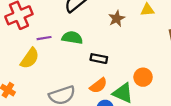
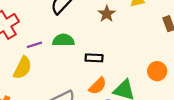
orange circle: (143, 77) -> (157, 71), moved

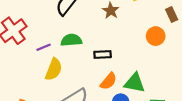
yellow semicircle: (23, 68) -> (54, 69), moved
orange circle: (157, 71) -> (156, 36), moved

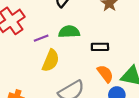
orange semicircle: (109, 81) -> (105, 74), turned -78

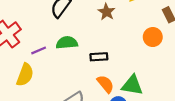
yellow semicircle: (51, 61) -> (25, 75), moved

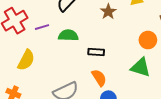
purple line: (39, 50) -> (42, 27), moved
green triangle: (132, 85) -> (141, 67), moved

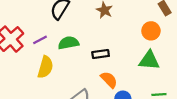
yellow semicircle: (26, 60) -> (45, 67), moved

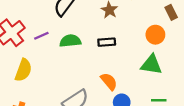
black rectangle: (101, 54) -> (107, 42), moved
yellow semicircle: (45, 67) -> (23, 70), moved

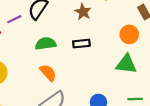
purple line: (41, 36) -> (14, 19), moved
orange semicircle: (109, 81) -> (48, 73), moved

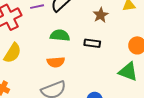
orange semicircle: (48, 73) -> (56, 62), turned 114

